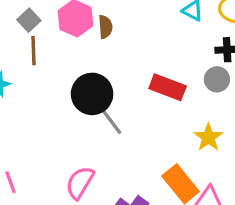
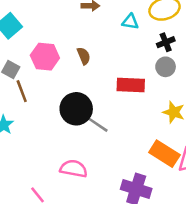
brown semicircle: (105, 27) -> (84, 56), moved
pink semicircle: (80, 183) -> (74, 169), moved, turned 88

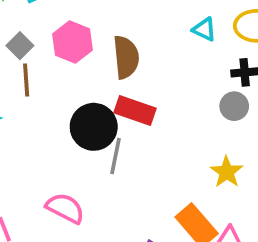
brown semicircle: (84, 56) -> (126, 57), size x1.6
red rectangle: (131, 85) -> (135, 110), moved
gray line: (97, 124) -> (116, 156), turned 50

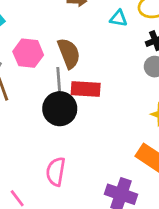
gray line: (116, 156) -> (59, 80), moved
pink semicircle: (65, 208) -> (56, 172), turned -92

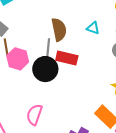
cyan triangle: (119, 18) -> (93, 28), moved
pink hexagon: (28, 53) -> (18, 59), moved

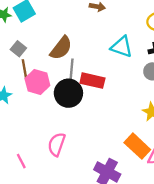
cyan triangle: (93, 28) -> (122, 47), size x1.5
brown semicircle: (59, 30) -> (61, 48), moved, turned 50

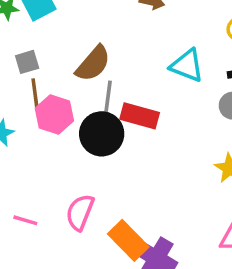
gray square: (18, 49) -> (27, 62), turned 32
orange rectangle: (137, 146) -> (128, 240), moved
pink line: (21, 161) -> (25, 220), moved, turned -48

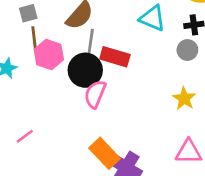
pink semicircle: (80, 212) -> (95, 94), moved
pink line: (25, 220) -> (25, 136), turned -54

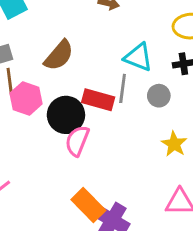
gray line: (91, 42) -> (123, 88), moved
gray circle: (187, 50) -> (159, 96), moved

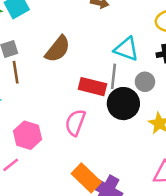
pink hexagon: (26, 98) -> (28, 135), moved
black circle: (66, 115) -> (123, 104), moved

